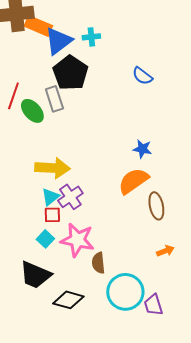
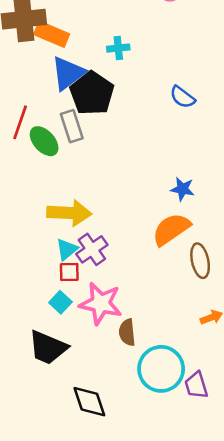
blue triangle: (58, 41) -> (68, 73), moved
black diamond: (68, 300) -> (89, 402), moved, turned 56

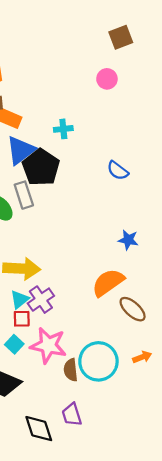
blue star: (182, 189) -> (128, 240), moved
brown ellipse: (200, 261) -> (133, 309), turned -36
cyan circle: (161, 369) -> (98, 361), moved
purple trapezoid: (196, 385) -> (72, 415), moved

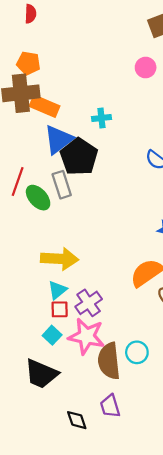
purple cross: (41, 300) -> (89, 303), moved
cyan circle: (98, 361) -> (137, 352), size x0.6
brown semicircle: (71, 370) -> (109, 361), size x1.6
black diamond: (39, 429) -> (77, 420), size x0.7

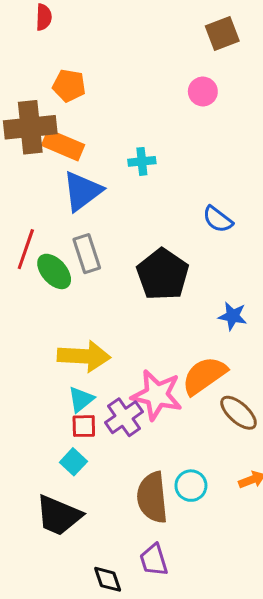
orange pentagon: (28, 63) -> (69, 86), moved
black pentagon: (79, 157) -> (163, 274), moved
pink star: (86, 336) -> (157, 395), moved

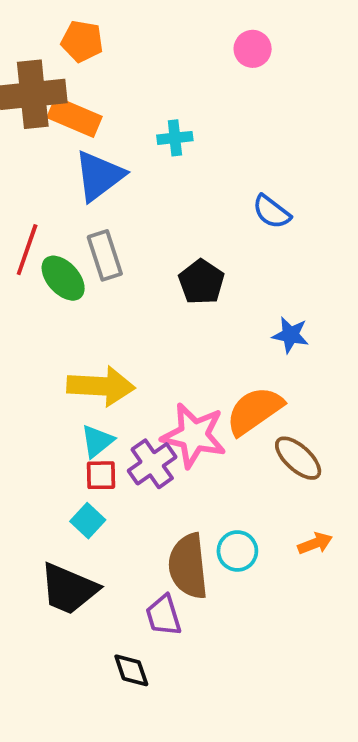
black pentagon: (163, 274) -> (201, 282), size x0.7
purple trapezoid: (154, 560) -> (164, 615), moved

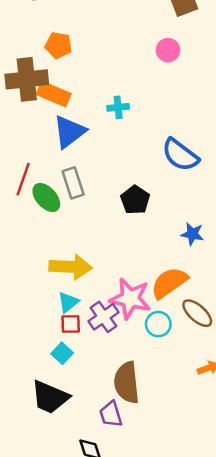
blue semicircle: (272, 212) -> (180, 155), size x1.5
cyan circle: (237, 551) -> (158, 324), moved

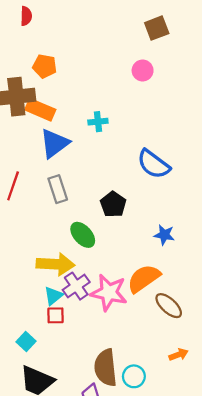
green ellipse: (46, 197) -> (83, 235), moved
purple cross: (103, 317) -> (76, 286), moved
cyan circle: (158, 324) -> (134, 376), moved
cyan square: (62, 353) -> (26, 342), moved

